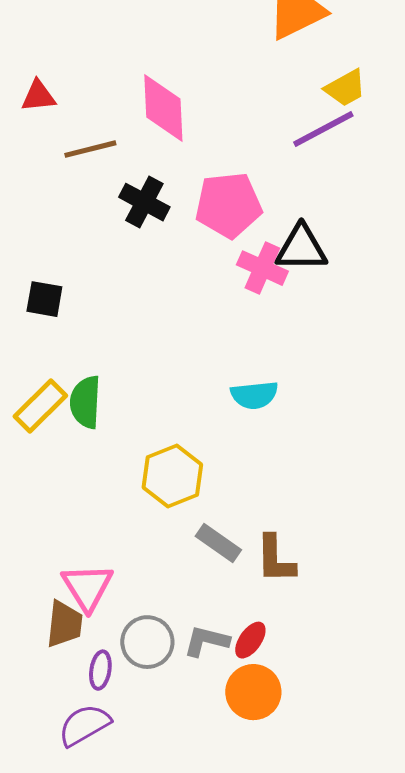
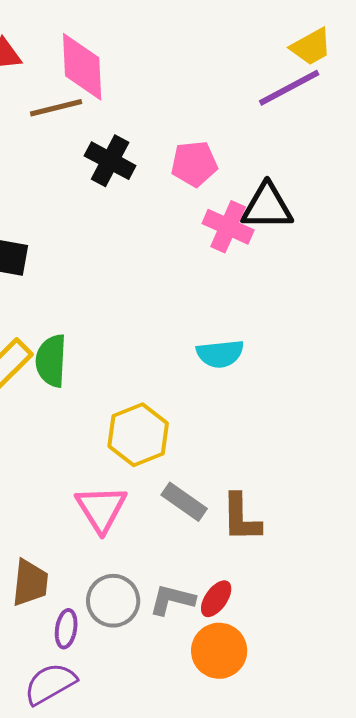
pink diamond: (163, 108) -> (82, 67), moved
pink pentagon: (228, 205) -> (194, 164), size x0.7
pink triangle: (87, 587) -> (101, 509), moved

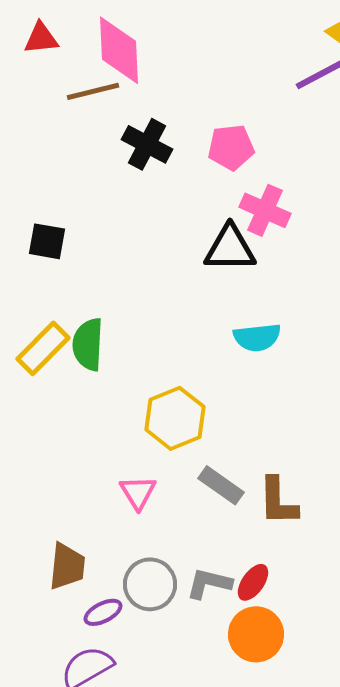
black triangle: (267, 207) -> (230, 248), moved
pink triangle: (101, 509) -> (138, 492), size x0.7
purple ellipse: (66, 629) -> (103, 612), turned 54

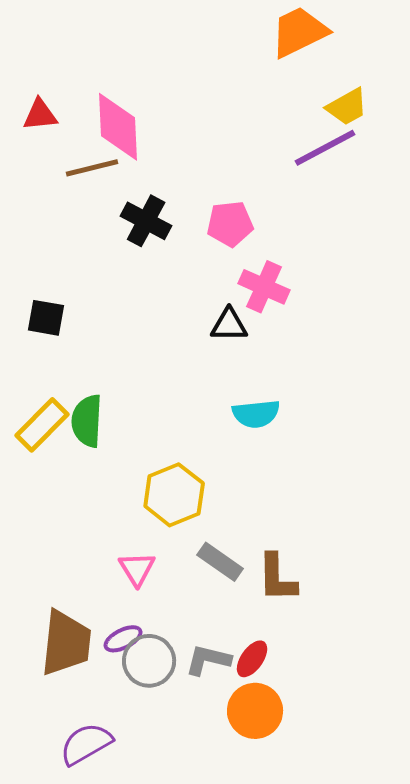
black triangle: (230, 248) -> (229, 325), size x0.7
brown trapezoid: (67, 566) -> (66, 643), size x1.4
purple ellipse: (103, 612) -> (123, 639), moved

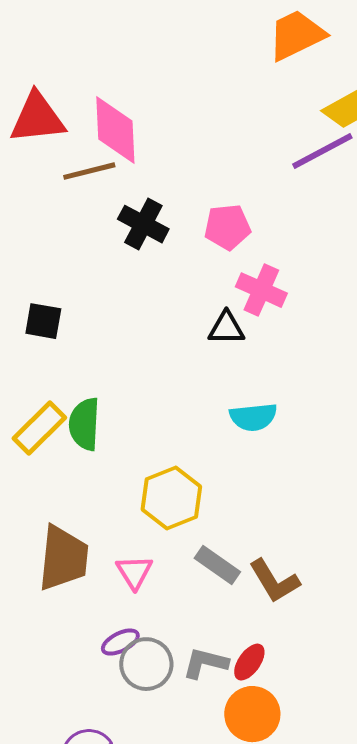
red triangle: (40, 115) -> (37, 118), size x1.6
brown L-shape: (277, 578) -> (274, 581), turned -30
brown trapezoid: (66, 643) -> (63, 558), moved

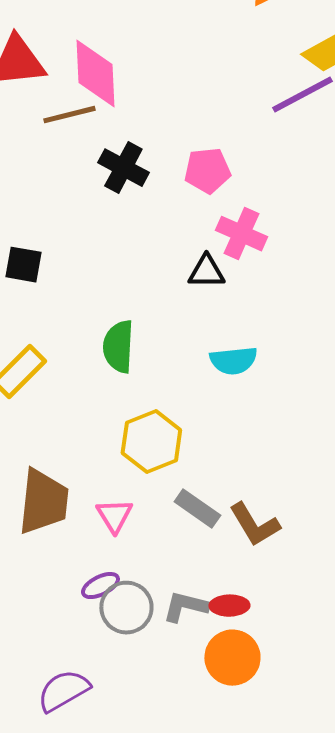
green semicircle: (84, 424) -> (118, 347), moved
red ellipse: (249, 662) -> (229, 606), turned 54

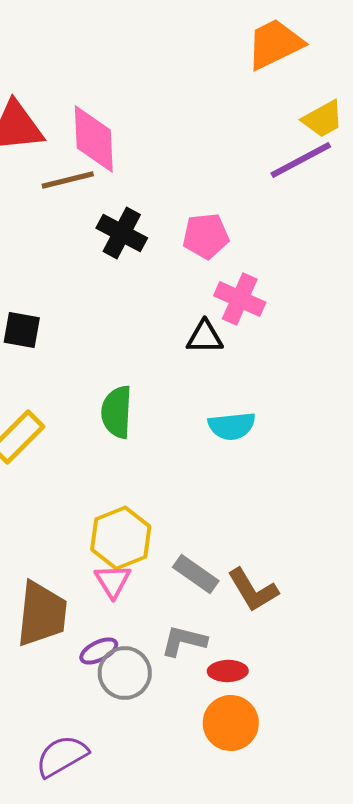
yellow hexagon: (151, 442) -> (121, 538), moved
brown trapezoid: (43, 502) -> (42, 614), moved
gray L-shape: (185, 607) -> (184, 641), moved

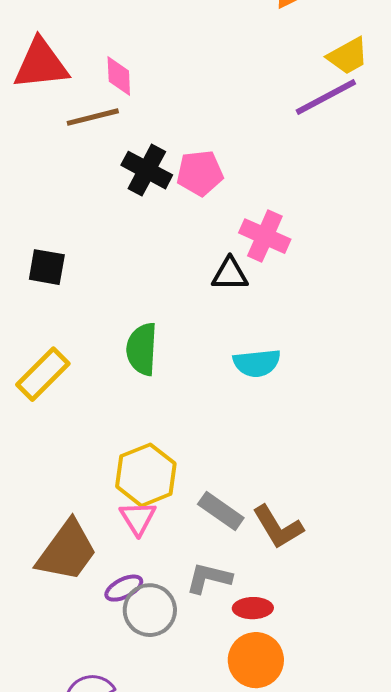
pink diamond: (94, 139) -> (119, 76), size x0.6
pink pentagon: (206, 236) -> (200, 173), moved
brown trapezoid: (42, 614) -> (67, 551), turned 30

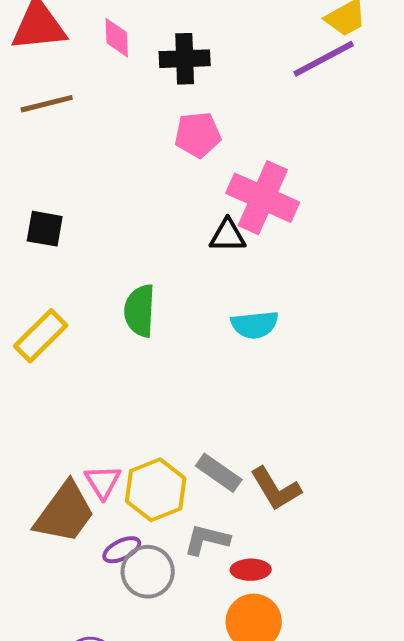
brown line: (93, 117) -> (47, 104), moved
black cross: (147, 170) -> (185, 59), moved, turned -30
pink cross: (265, 236) -> (263, 198), size x1.4
yellow hexagon: (146, 475) -> (156, 490), moved
pink triangle: (138, 518) -> (103, 482), moved

